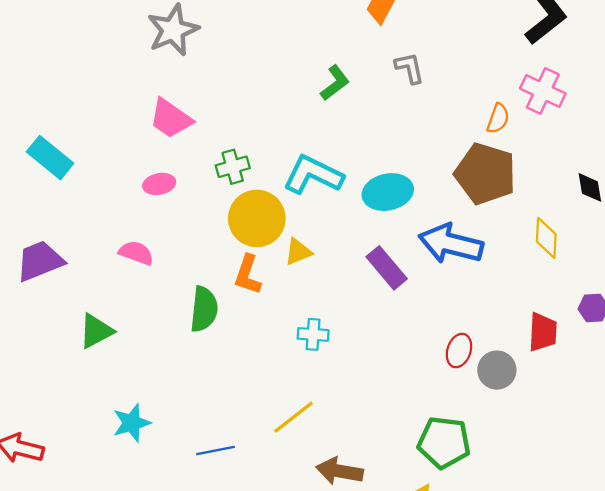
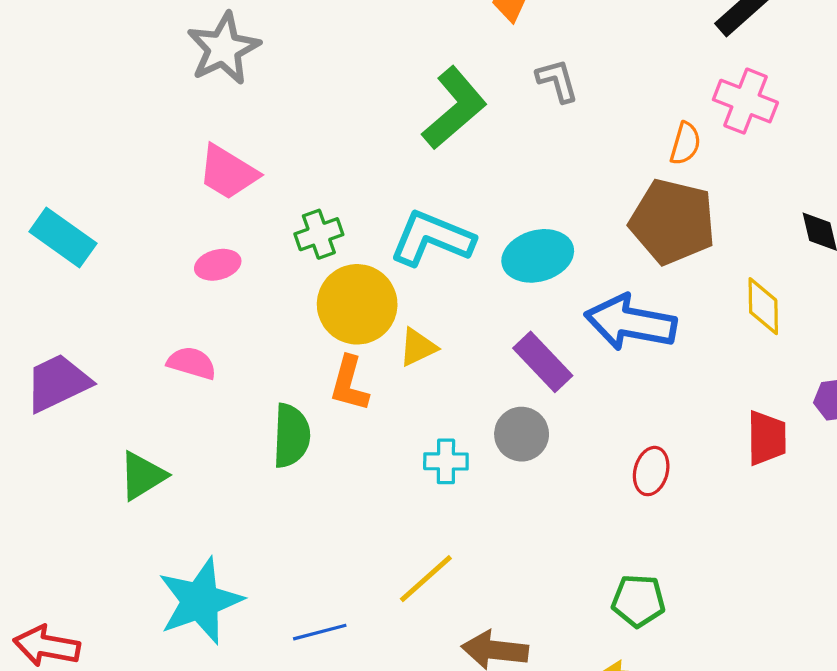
green L-shape: (335, 83) -> (454, 108), size x1.6
gray circle: (497, 370) -> (522, 434), moved
cyan star: (132, 423) -> (200, 601), size x1.6
green pentagon: (444, 442) -> (638, 601), size x0.7

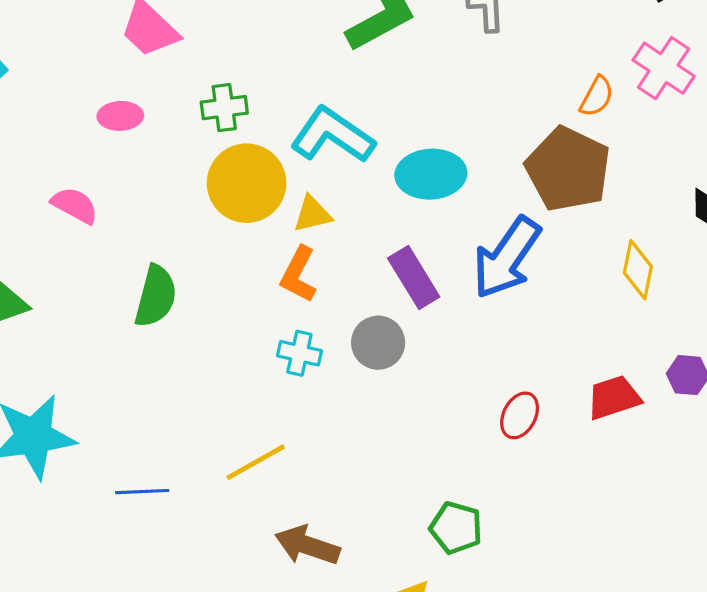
blue arrow: (631, 323) -> (506, 258), turned -78
yellow triangle: (418, 347) -> (313, 214), moved
orange L-shape: (349, 384) -> (299, 274), moved
red trapezoid: (767, 438) -> (614, 398), turned -120
red ellipse: (651, 471) -> (520, 415), moved

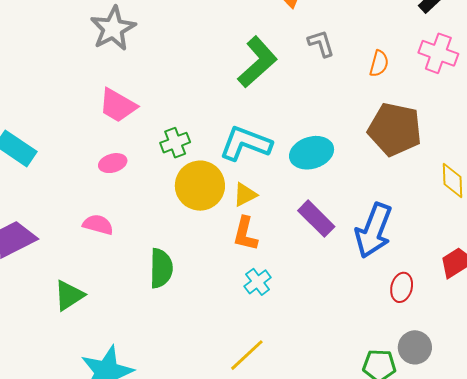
orange semicircle: (597, 96) -> (379, 63), moved
blue arrow: (506, 258) -> (374, 231), moved
gray circle: (378, 343) -> (415, 347), moved
cyan cross: (299, 353) -> (258, 282), turned -36

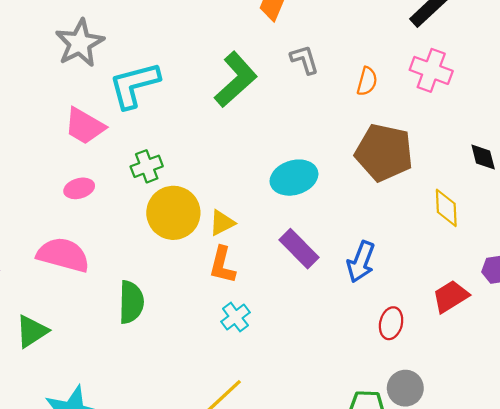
cyan L-shape: (245, 143) -> (134, 85), moved, turned -36
pink semicircle: (98, 225) -> (63, 255), size x1.6
blue arrow: (374, 231) -> (361, 262), size x0.7

